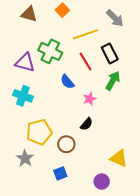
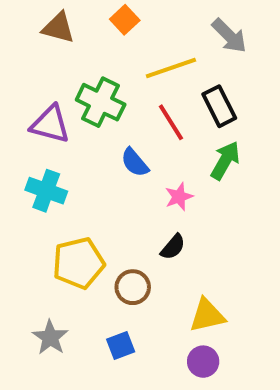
gray star: (25, 158) -> (50, 337), moved
yellow triangle: (119, 158) -> (207, 315), moved, turned -36

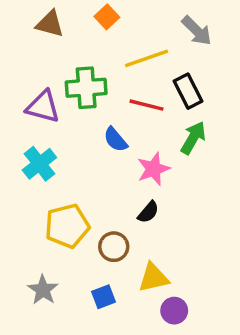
green cross: (101, 102) -> (86, 88), turned -30
red line: (171, 122) -> (147, 105), turned -44
cyan cross: (46, 191) -> (39, 164), turned 32
pink star: (179, 197) -> (153, 169), size x1.4
yellow triangle: (207, 315) -> (153, 278), moved

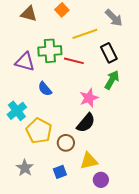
red line: (147, 105) -> (74, 61), moved
blue semicircle: (115, 140) -> (45, 89), moved
cyan cross: (39, 164) -> (17, 111), moved
black semicircle: (148, 212) -> (86, 123), size x1.5
yellow pentagon: (67, 226) -> (39, 131), turned -30

